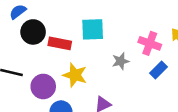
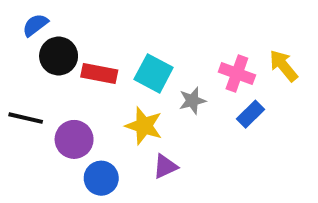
cyan square: (93, 29) -> (154, 73), moved, turned 30
yellow star: (75, 75) -> (144, 126), moved

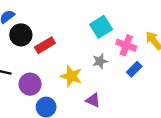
red rectangle: (99, 73) -> (45, 45), turned -42
cyan square: (154, 73) -> (101, 27), moved, turned 30
purple triangle: (165, 167) -> (93, 100), moved, turned 49

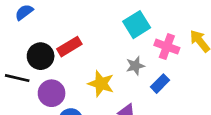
black circle: (21, 35) -> (41, 56), moved
blue rectangle: (134, 69) -> (160, 84), moved

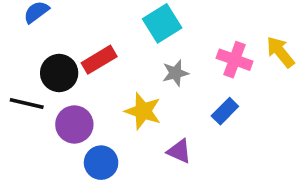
cyan square: (137, 25) -> (162, 23), moved
gray star: (135, 66) -> (175, 73), moved

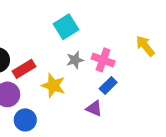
red rectangle: (99, 60) -> (24, 69), moved
pink cross: (235, 60) -> (103, 60), moved
purple triangle: (179, 151) -> (94, 108), moved

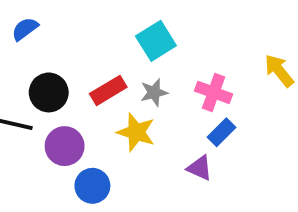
gray star: (75, 60) -> (154, 92), moved
red rectangle: (24, 69) -> (108, 90), moved

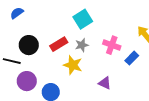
blue rectangle: (221, 132) -> (132, 58), moved
purple circle: (65, 146) -> (27, 81), moved

